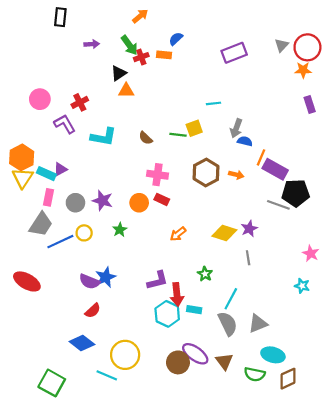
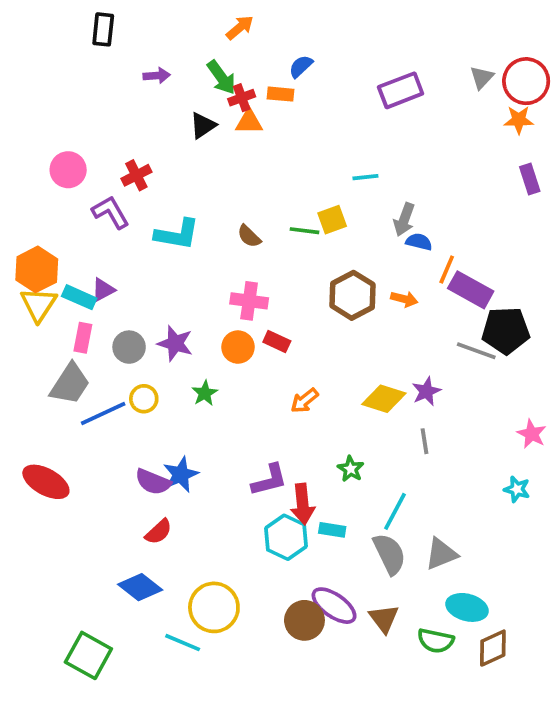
orange triangle: (126, 91) -> (249, 122), moved
pink cross: (157, 175) -> (249, 301), moved

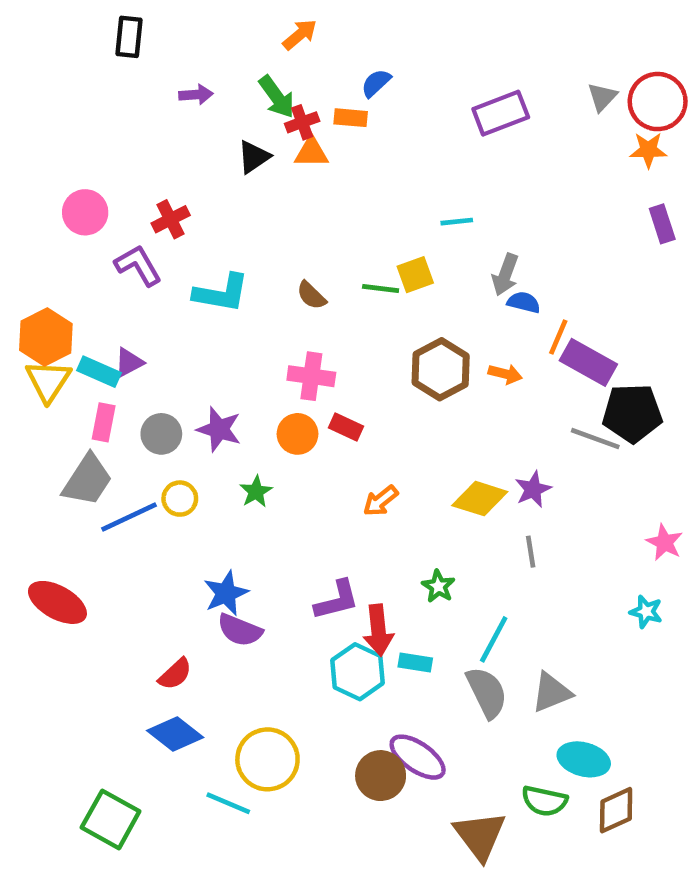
purple semicircle: (153, 482) -> (240, 630), moved
red semicircle: (159, 532) -> (175, 674), moved
brown triangle: (384, 619) -> (480, 836), moved, size x1.4

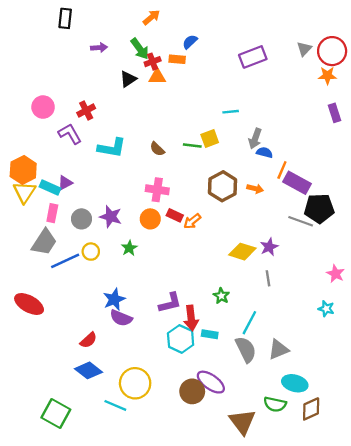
orange arrow: (381, 501) -> (192, 221), moved

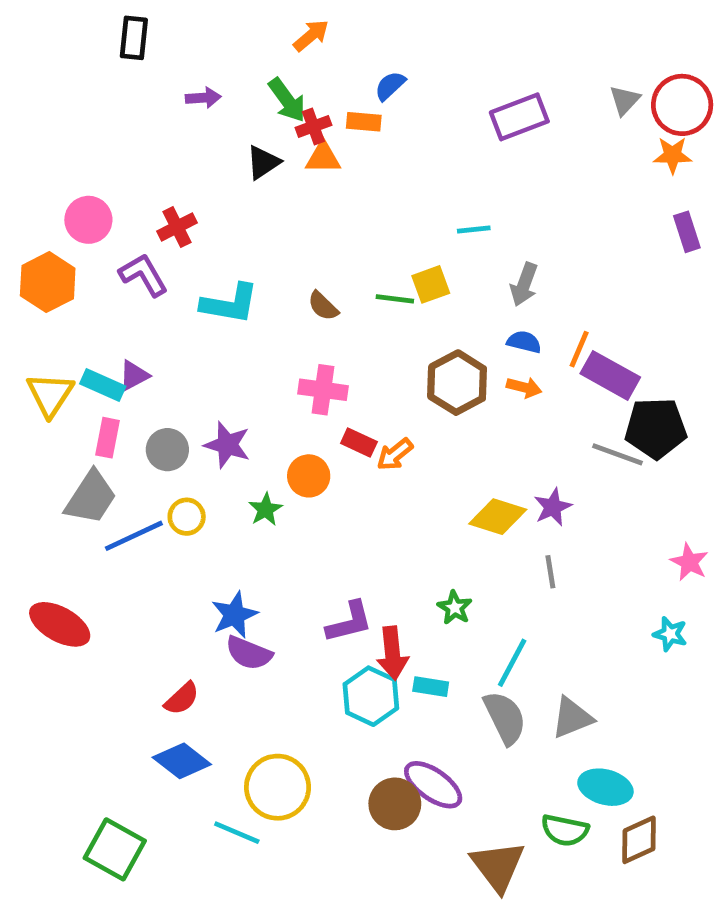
blue semicircle: (264, 152) -> (524, 342), moved
orange hexagon: (23, 170) -> (48, 282), moved
orange circle: (150, 219) -> (309, 476), moved

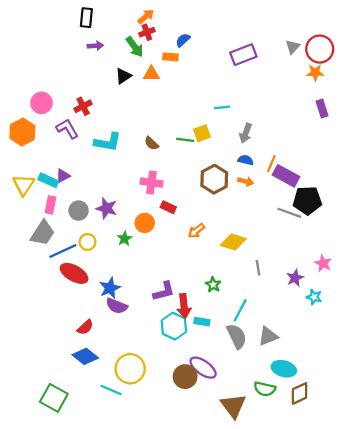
black rectangle: (134, 38) -> (86, 18), moved
red cross: (313, 126) -> (147, 32), moved
orange arrow: (395, 454) -> (196, 231), moved
purple star: (553, 507) -> (295, 278), moved
red ellipse: (60, 624) -> (74, 273), moved

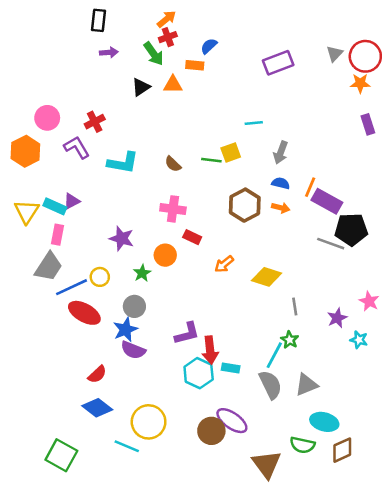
gray circle: (79, 211) -> (134, 306), moved
green star: (213, 285) -> (290, 340), moved

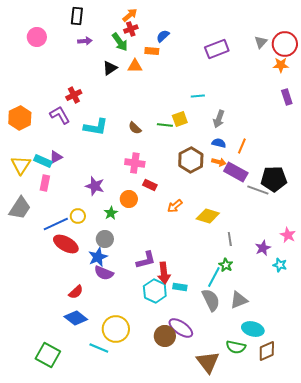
pink circle: (47, 118) -> (37, 37), moved
purple rectangle: (327, 201) -> (236, 172), moved
gray trapezoid: (48, 267) -> (20, 208), moved

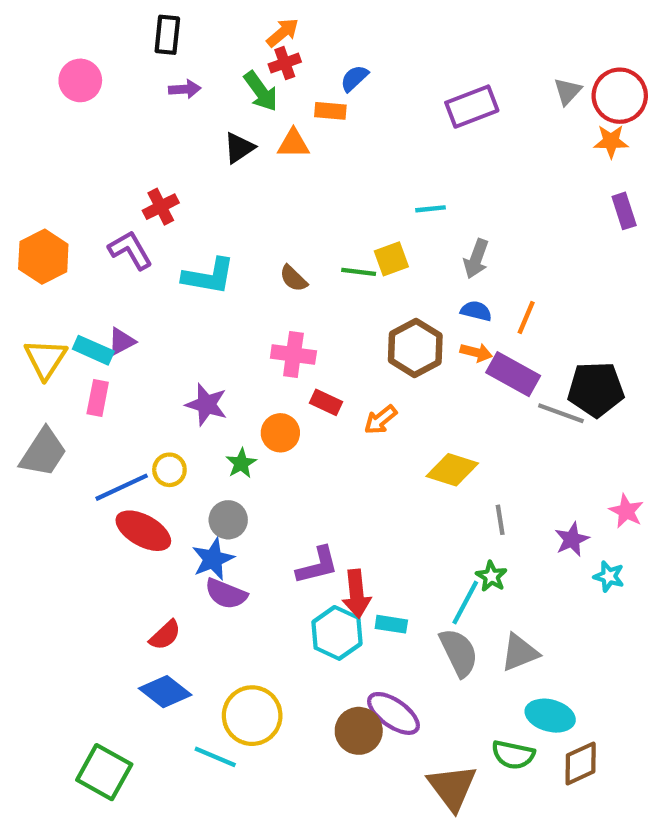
orange arrow: (175, 206) -> (380, 420), moved

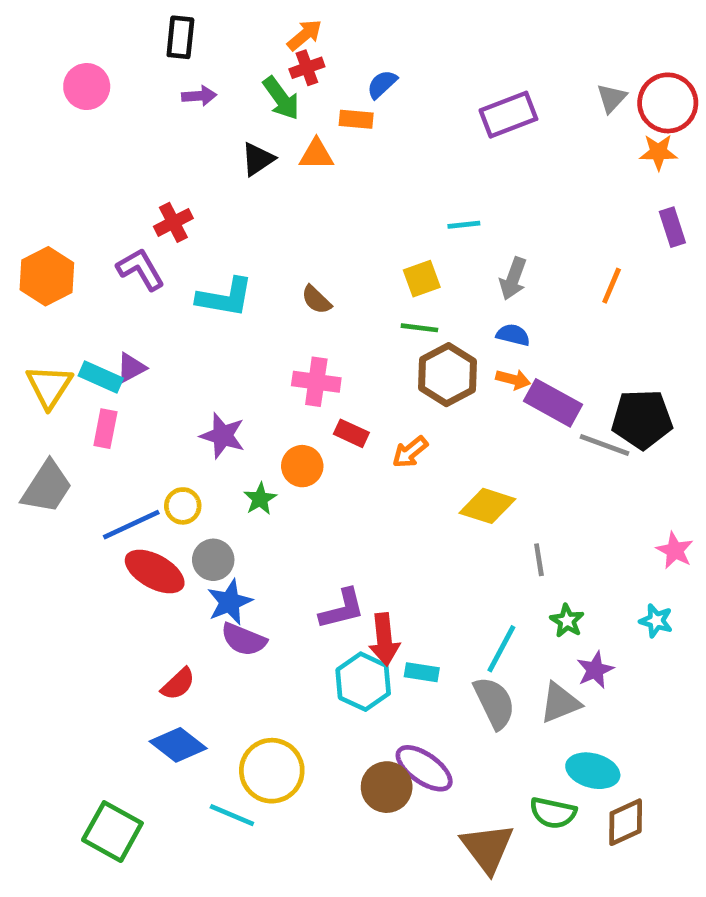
green line: (359, 272) -> (419, 328), moved
orange line: (526, 318) -> (612, 286), moved
gray circle: (228, 520) -> (213, 560), moved
purple star: (572, 539) -> (595, 670), moved
green star: (491, 576) -> (567, 621), moved

